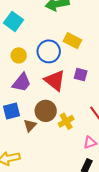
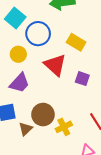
blue circle: (49, 51) -> (38, 34), moved
red triangle: (55, 80) -> (55, 65), moved

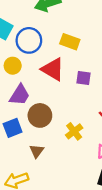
brown circle: (43, 115) -> (40, 115), moved
brown triangle: (26, 129) -> (37, 151), moved

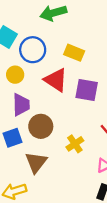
purple square: (84, 78) -> (87, 90), size x1.5
purple trapezoid: (20, 95) -> (21, 105), turned -35
brown triangle: (37, 151) -> (36, 162), size x1.5

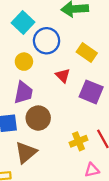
red triangle: (56, 80) -> (63, 76), size x0.6
yellow cross: (75, 144) -> (79, 141), moved

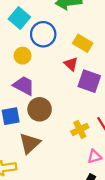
red triangle: (63, 76) -> (71, 64), moved
purple trapezoid: (23, 93) -> (24, 86), turned -70

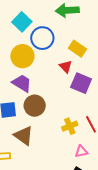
yellow circle: (23, 56) -> (22, 56), size x1.5
brown triangle: (30, 143) -> (24, 136), turned -45

